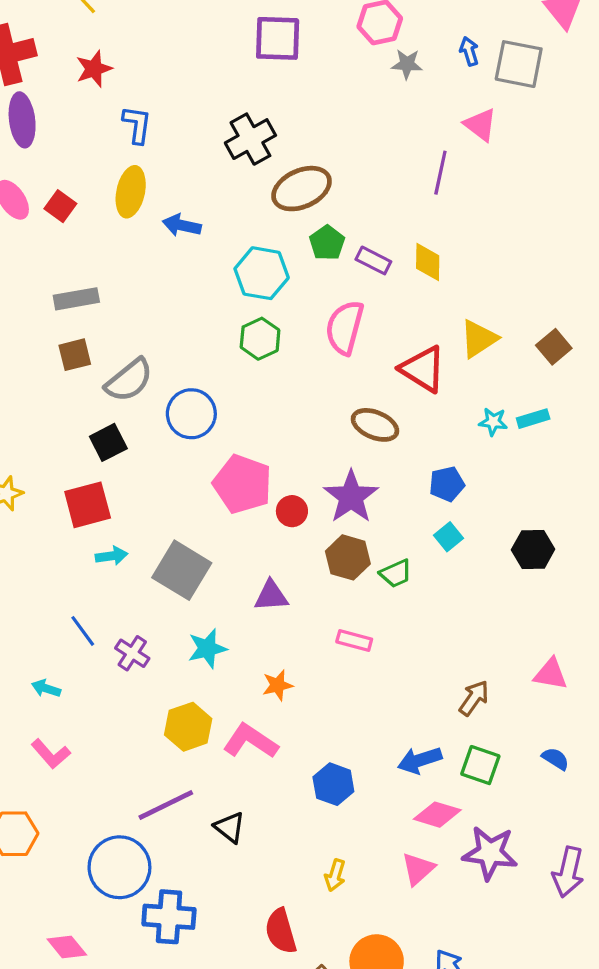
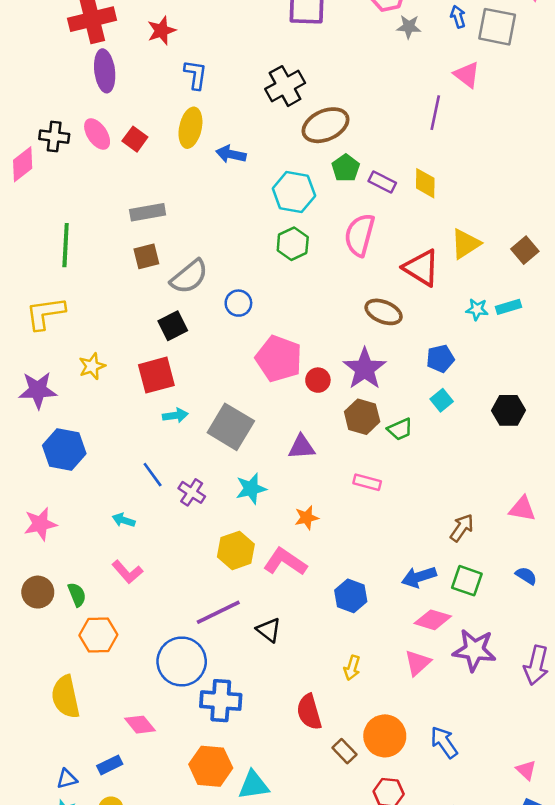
blue circle: (191, 414) -> (238, 303), size x0.7

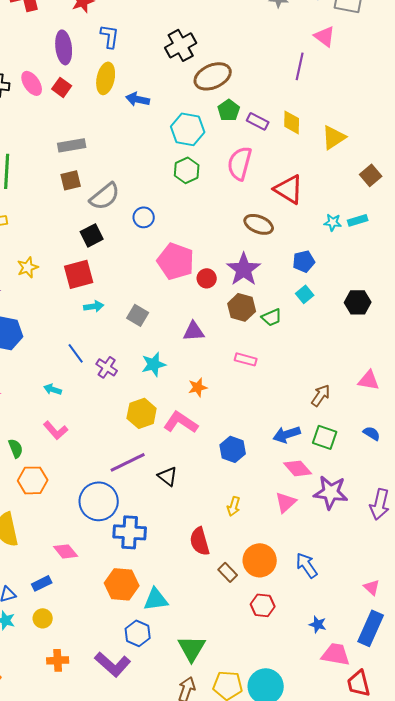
purple ellipse: (105, 71) -> (64, 47), moved
yellow triangle: (466, 244) -> (334, 137), moved
gray square: (231, 427) -> (138, 315), size x0.6
pink diamond: (433, 620) -> (298, 468), turned 32

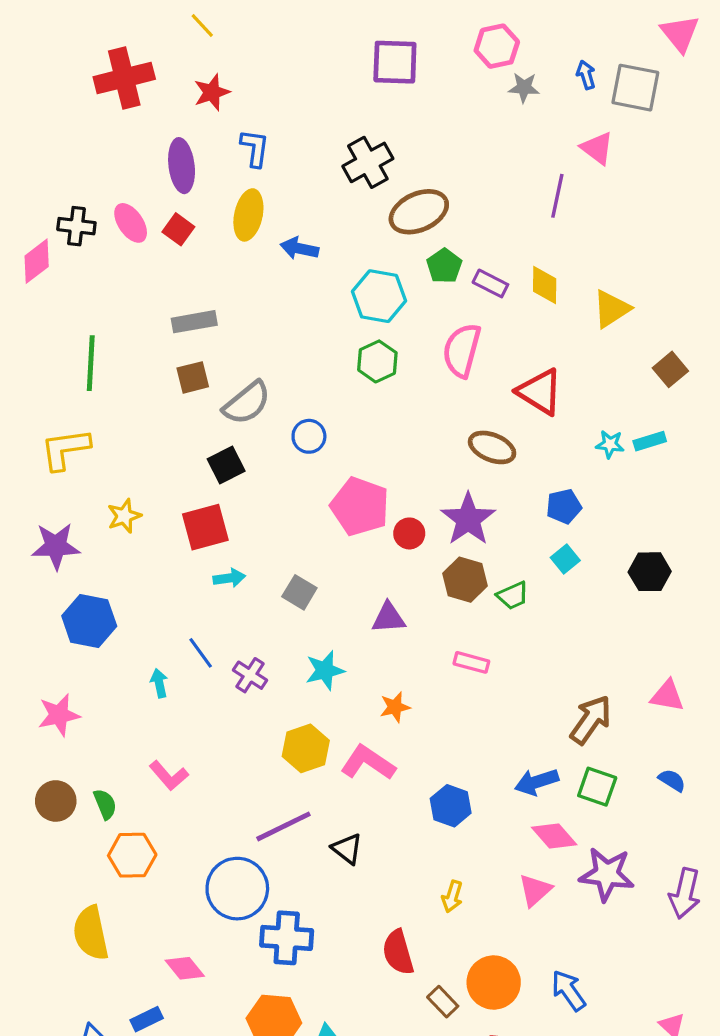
cyan arrow: (53, 389) -> (159, 683), moved, turned 60
brown arrow: (321, 395) -> (591, 720), size x1.4

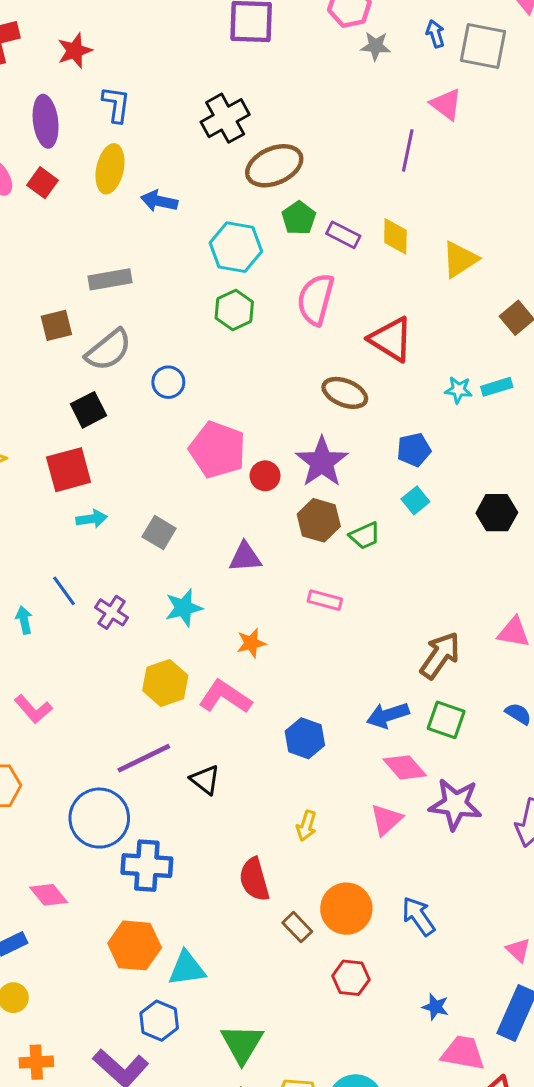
gray rectangle: (194, 322) -> (110, 279), moved

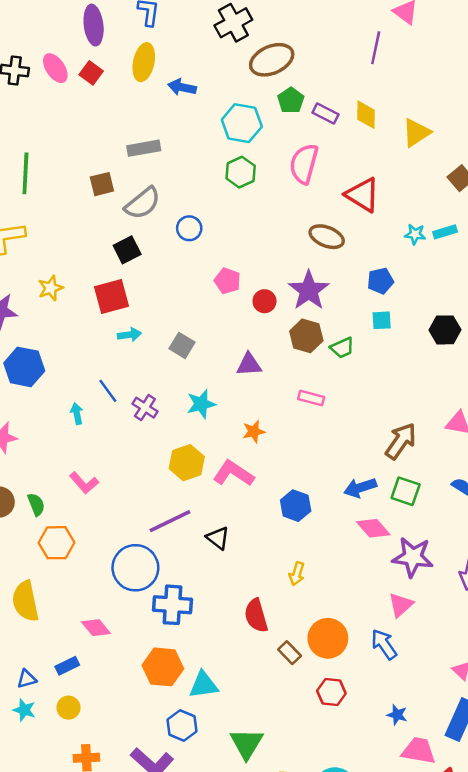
pink pentagon: (217, 450) -> (227, 281), size x0.6
cyan square: (415, 500) -> (382, 320), turned 36
pink triangle: (386, 820) -> (401, 605), moved

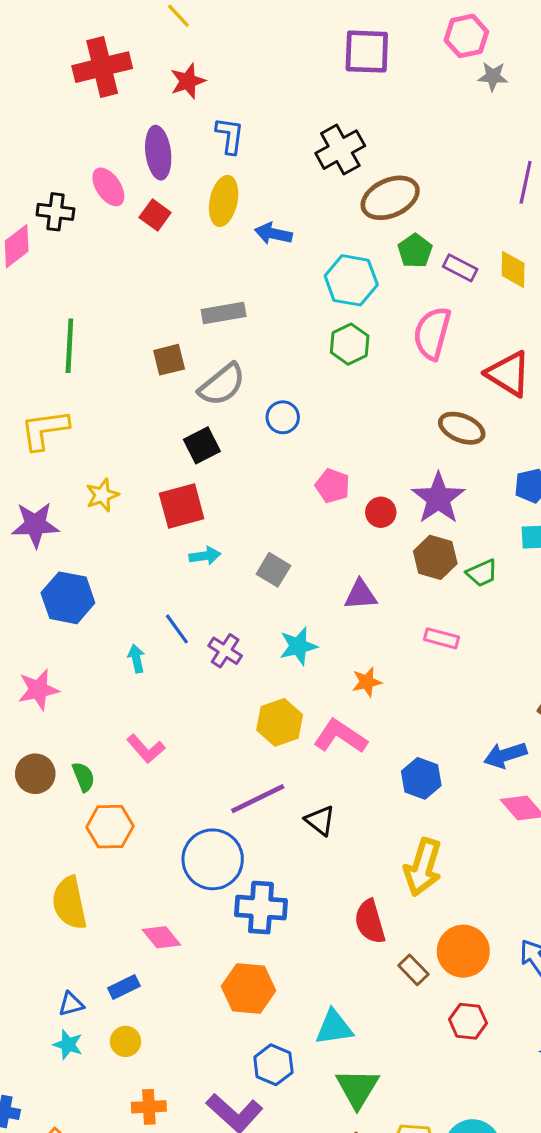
pink ellipse: (55, 68) -> (108, 187), moved
yellow arrow: (297, 574) -> (423, 867), size x1.8
cyan triangle: (204, 685) -> (334, 1027), moved

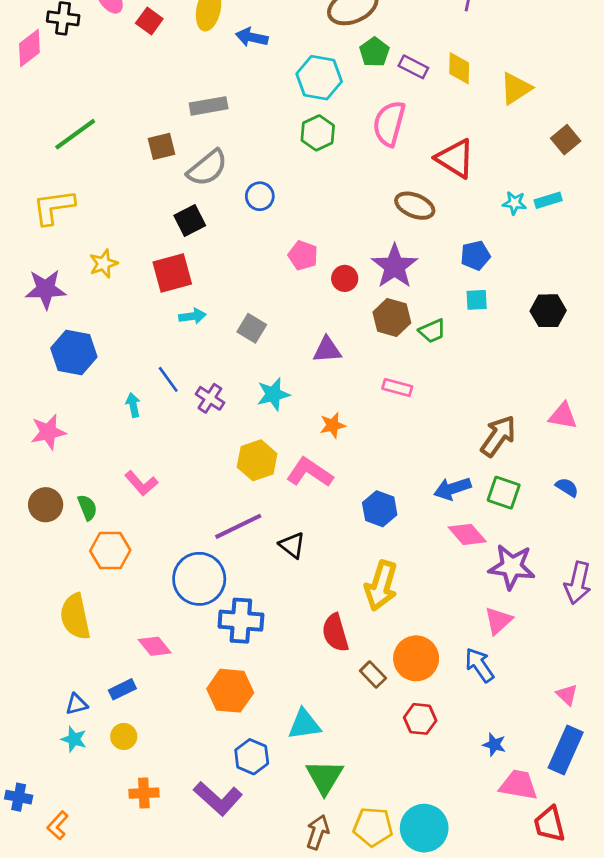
green line: (69, 346) -> (75, 134), turned 51

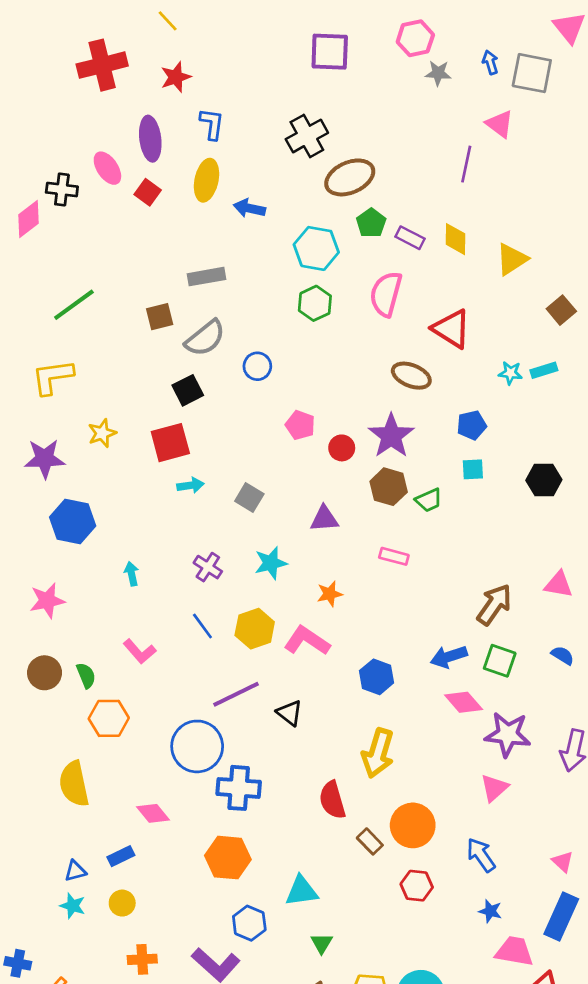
blue line: (168, 379) -> (202, 626), moved
blue arrow: (479, 665) -> (481, 855), moved
green triangle: (324, 777) -> (322, 943), size x0.6

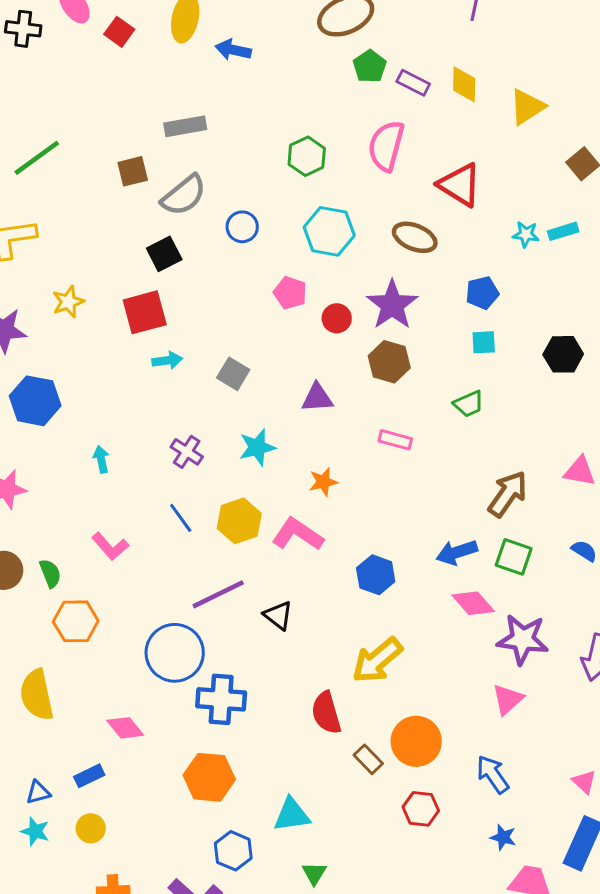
cyan hexagon: (316, 248) -> (329, 231), moved
green trapezoid: (429, 500) -> (469, 404), moved
yellow arrow: (378, 753) -> (377, 660), turned 33

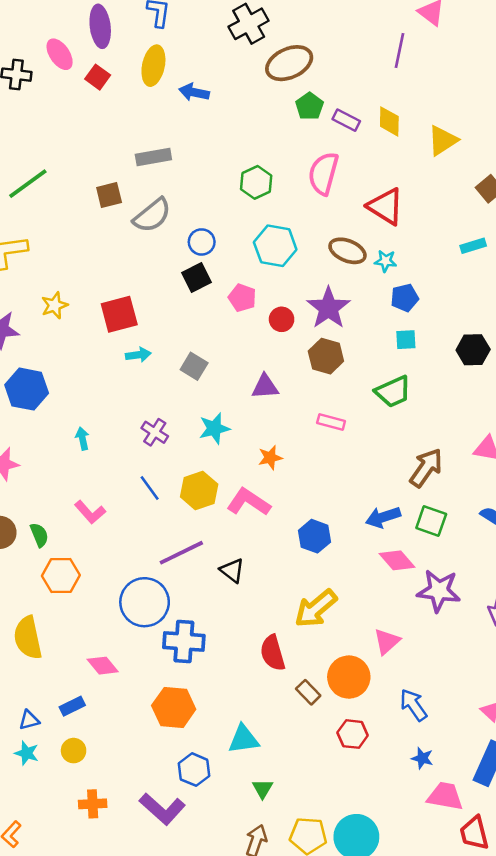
cyan star: (526, 234) -> (386, 261), moved
black square: (164, 254) -> (197, 277), moved
green trapezoid: (469, 404) -> (393, 392), size x1.4
pink triangle: (508, 699) -> (387, 641), moved

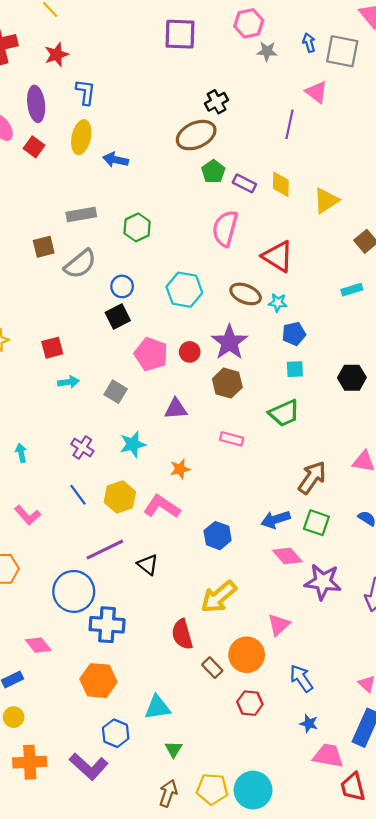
black cross: (249, 24) -> (217, 102), moved, size x0.7
green hexagon: (256, 182) -> (137, 227), moved
pink pentagon: (242, 298) -> (151, 354), moved, size x1.4
red square: (119, 314) -> (52, 348), size x0.7
orange cross: (93, 804) -> (30, 762), size x1.4

